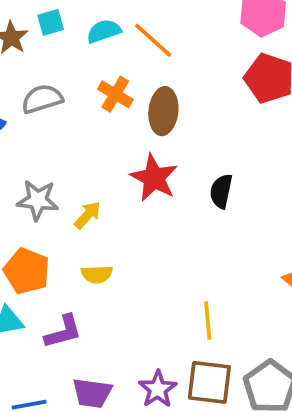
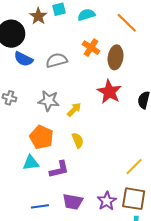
orange line: (153, 40) -> (127, 23), moved
gray semicircle: (42, 99) -> (57, 60), moved
yellow semicircle: (97, 274) -> (78, 140), turned -112
yellow line: (208, 320) -> (134, 167), turned 48

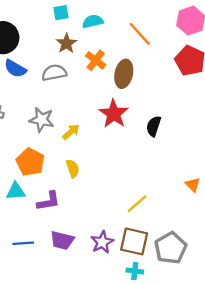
brown star: (38, 16) -> (66, 43), moved

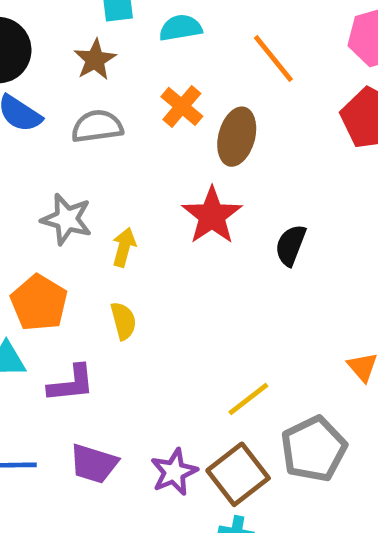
brown star: (66, 43) -> (95, 60), moved
yellow arrow: (71, 132) -> (124, 247), turned -36
brown square: (134, 241) -> (238, 474), turned 36
gray pentagon: (171, 248) -> (314, 449), moved

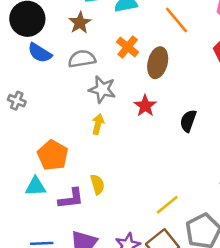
red star: (212, 216) -> (145, 106), size x0.7
gray star: (67, 219) -> (102, 89), moved
yellow semicircle: (123, 321) -> (97, 184), moved

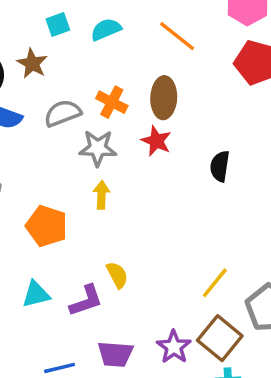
brown star: (80, 23) -> (32, 63), moved
orange cross: (128, 47) -> (112, 102), moved
red star: (145, 106) -> (156, 141), moved
orange pentagon: (53, 155) -> (47, 226), moved

